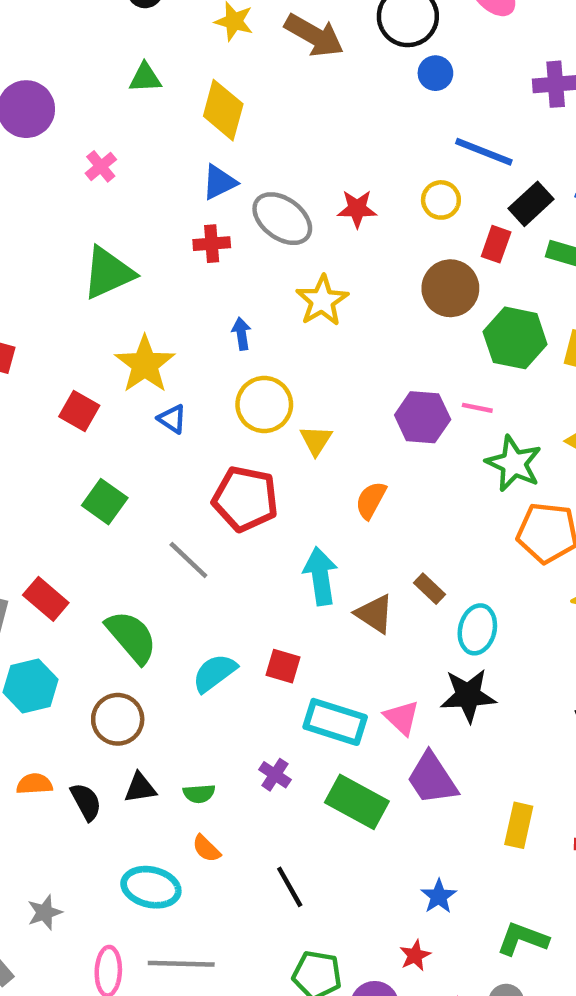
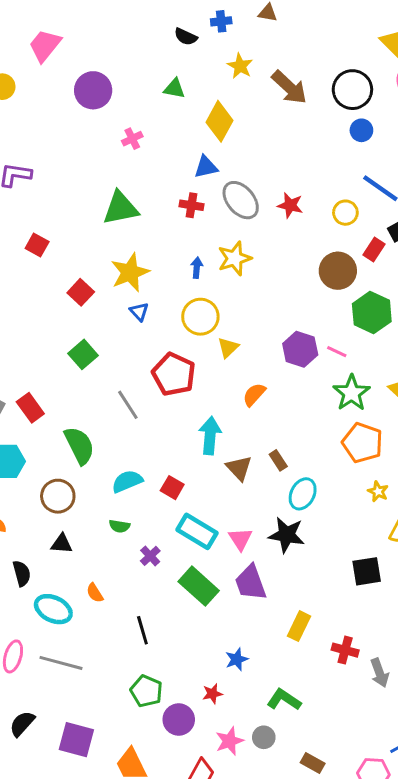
yellow star: (322, 301) -> (235, 258), moved
green semicircle: (199, 794) -> (119, 526), moved
black semicircle: (86, 802) -> (22, 573), moved

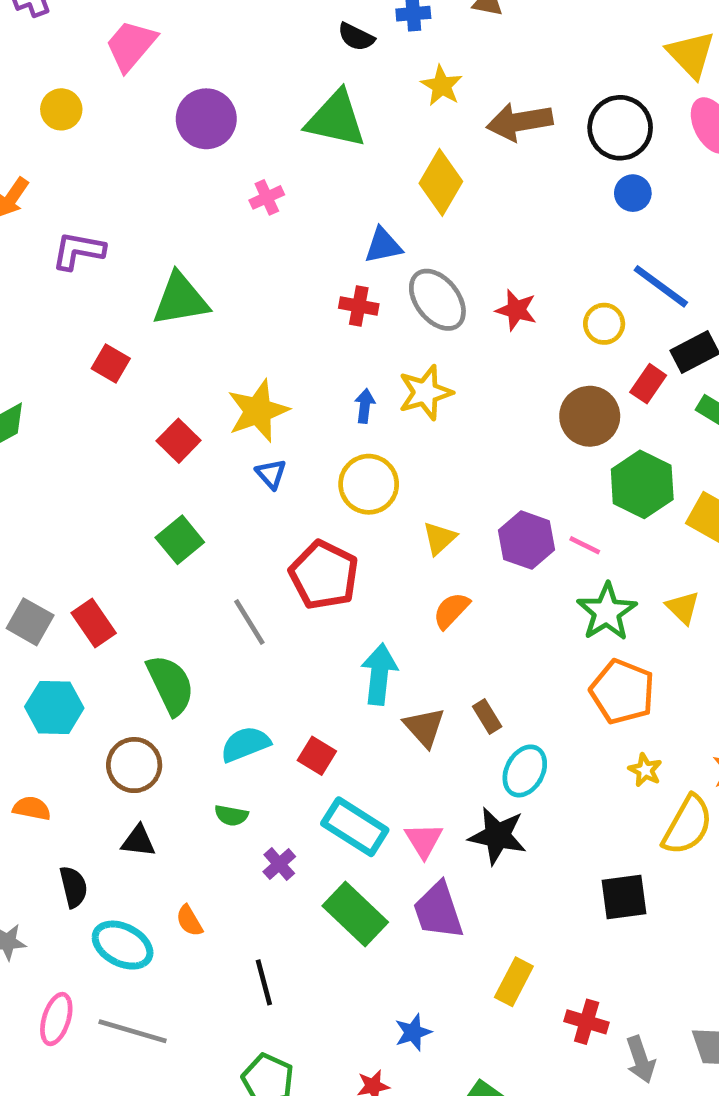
brown arrow: (289, 87) -> (519, 122), turned 126
green triangle: (174, 89) -> (336, 119), size x1.8
yellow diamond: (220, 121) -> (441, 182), moved
green triangle: (121, 208) -> (180, 299), moved
yellow triangle: (228, 348) -> (439, 538), moved

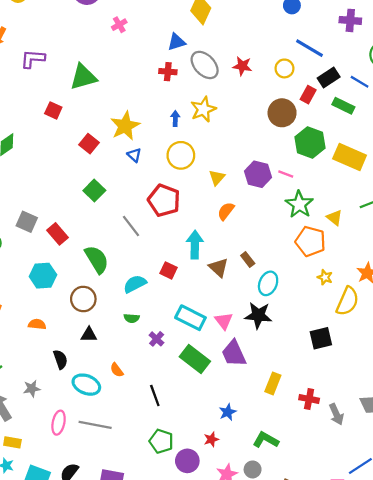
yellow triangle: (683, 608) -> (334, 218), moved
gray square: (30, 622) -> (27, 222), moved
red square: (317, 756) -> (169, 270), moved

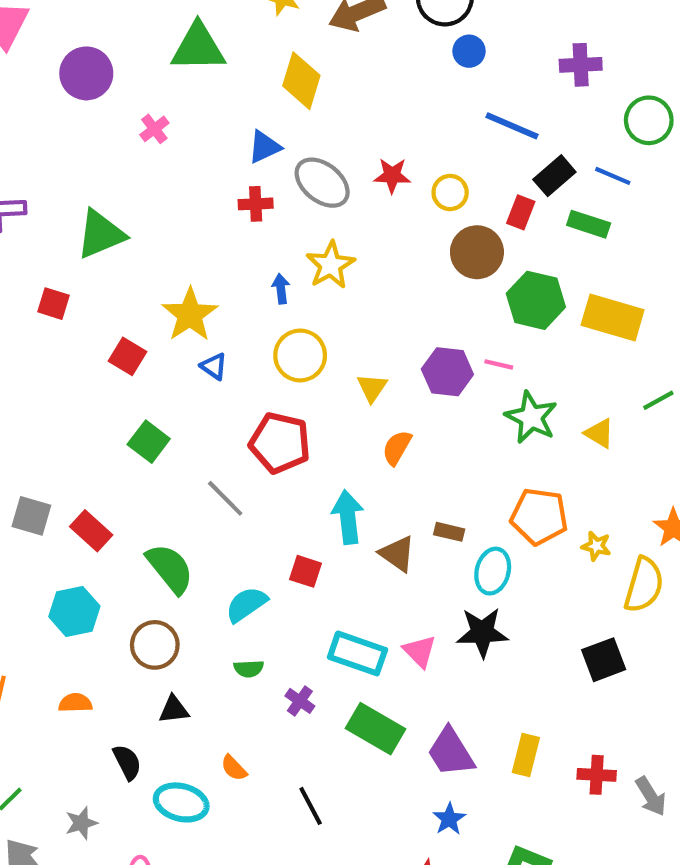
yellow circle: (284, 68) -> (450, 193), moved
orange pentagon: (310, 241) -> (539, 516), moved
brown rectangle: (248, 259) -> (449, 532), turned -32
purple trapezoid: (234, 353) -> (451, 752), moved

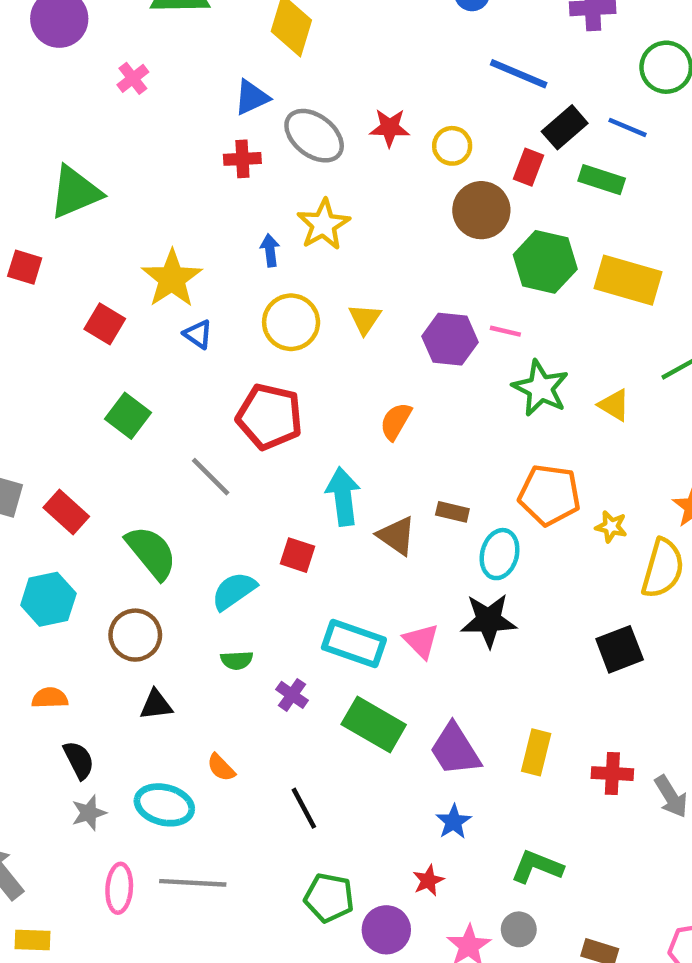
yellow triangle: (372, 388) -> (365, 319), moved
black semicircle: (127, 762) -> (79, 760), moved
gray star: (81, 823) -> (89, 813), moved

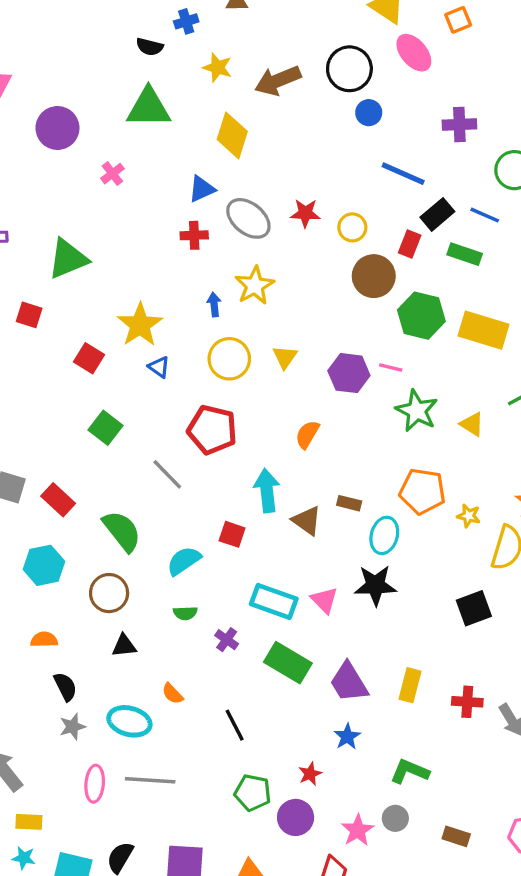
red star: (428, 880) -> (310, 774), moved

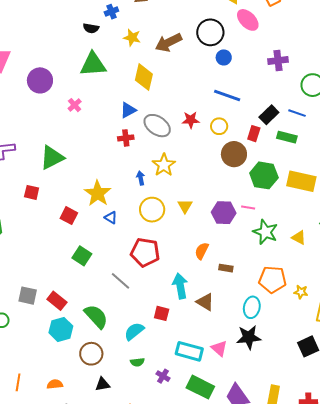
blue line: (403, 174) -> (227, 95), moved
brown rectangle: (349, 503) -> (226, 268), moved
cyan hexagon: (44, 565) -> (61, 329), moved

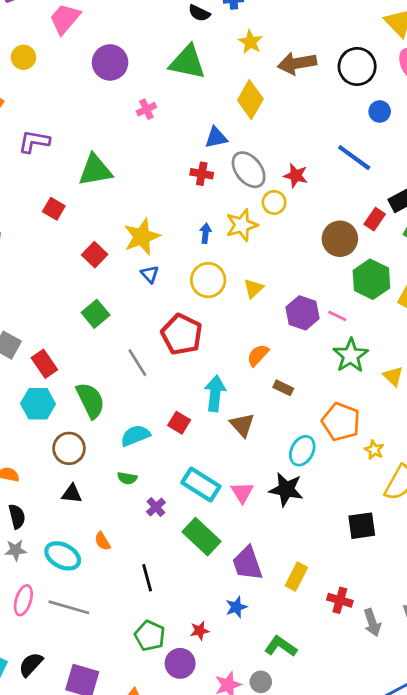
blue circle: (224, 57) -> (380, 111), moved
yellow circle: (219, 126) -> (274, 202), moved

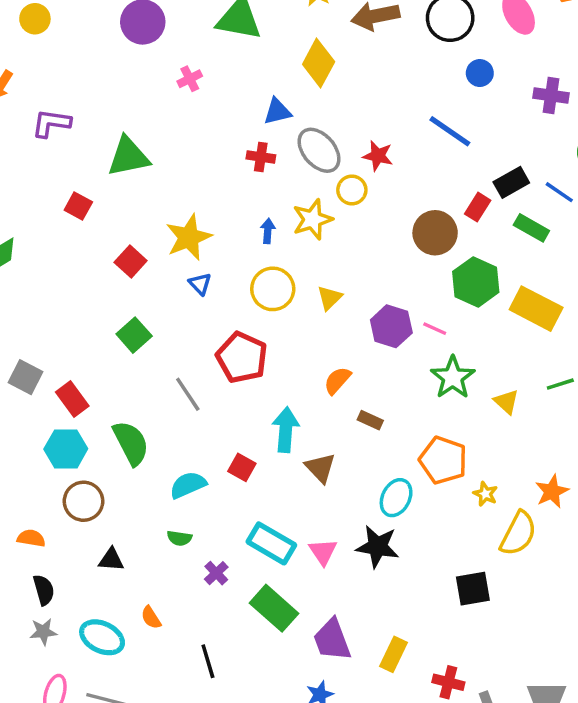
brown circle: (69, 448) -> (84, 501), moved

